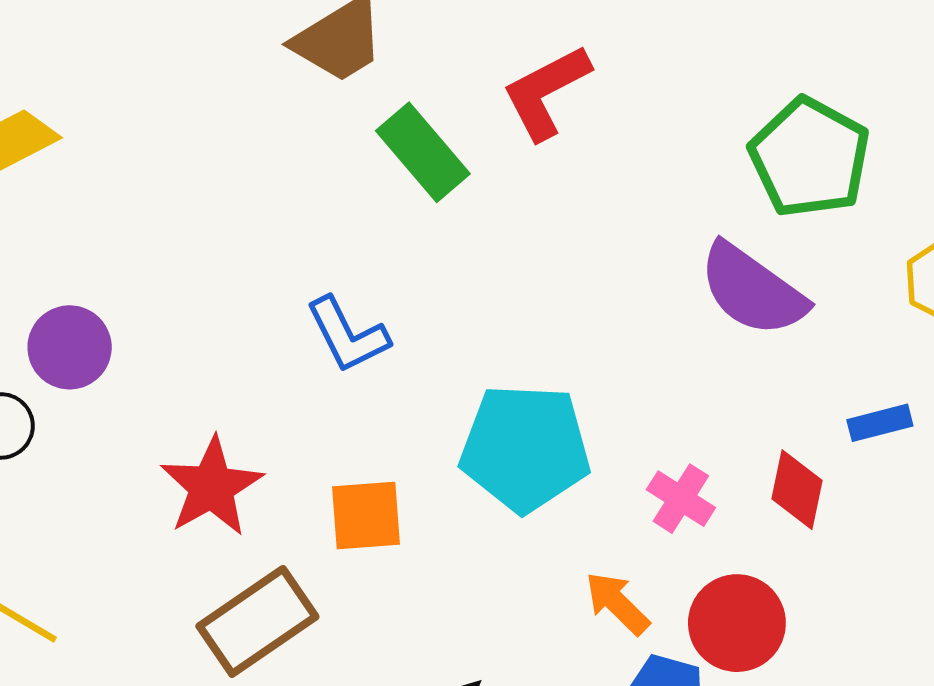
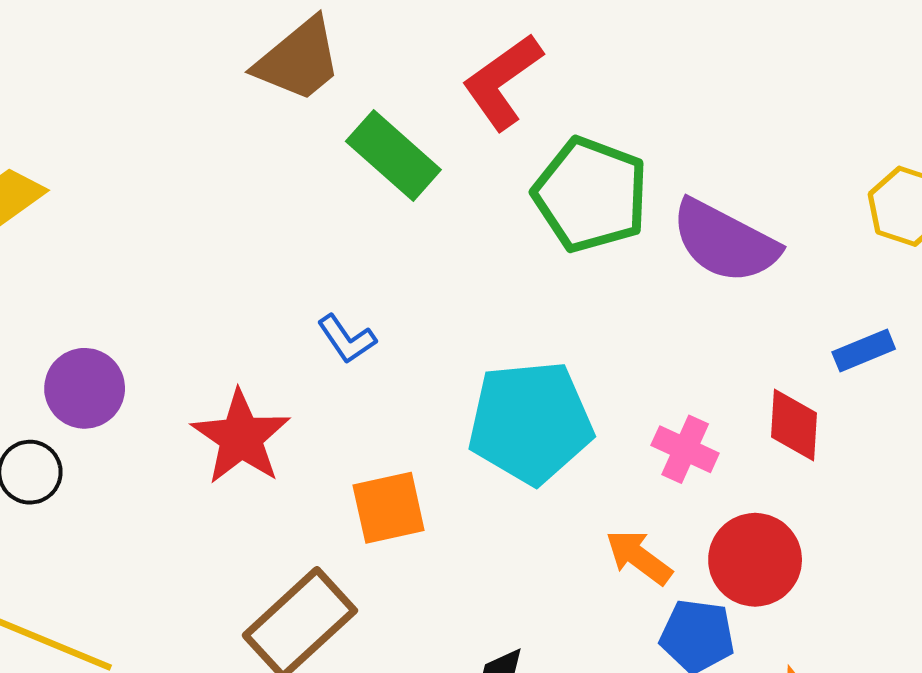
green pentagon: (810, 158) -> (591, 195), moved
blue L-shape: (347, 335) -> (347, 339), size x0.7
red star: (212, 487) -> (241, 437), moved

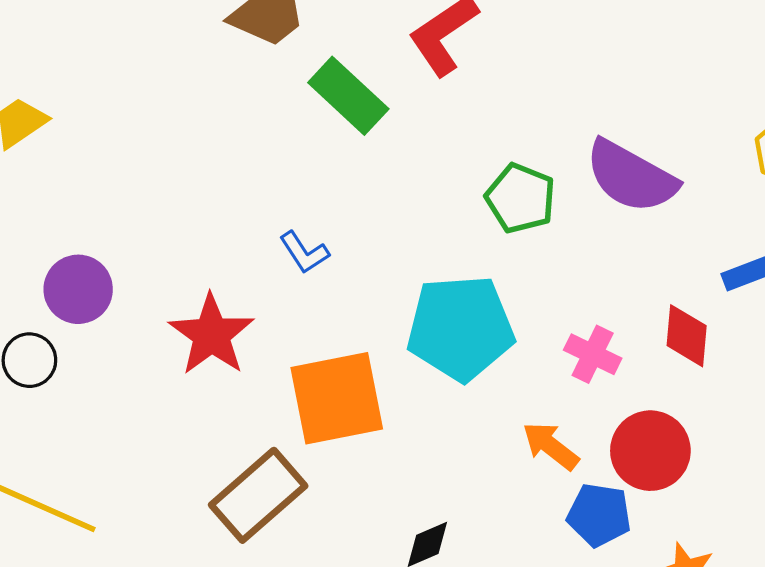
green pentagon: (591, 195) -> (520, 198), moved, size x0.7
orange square: (389, 508) -> (337, 398), size x1.5

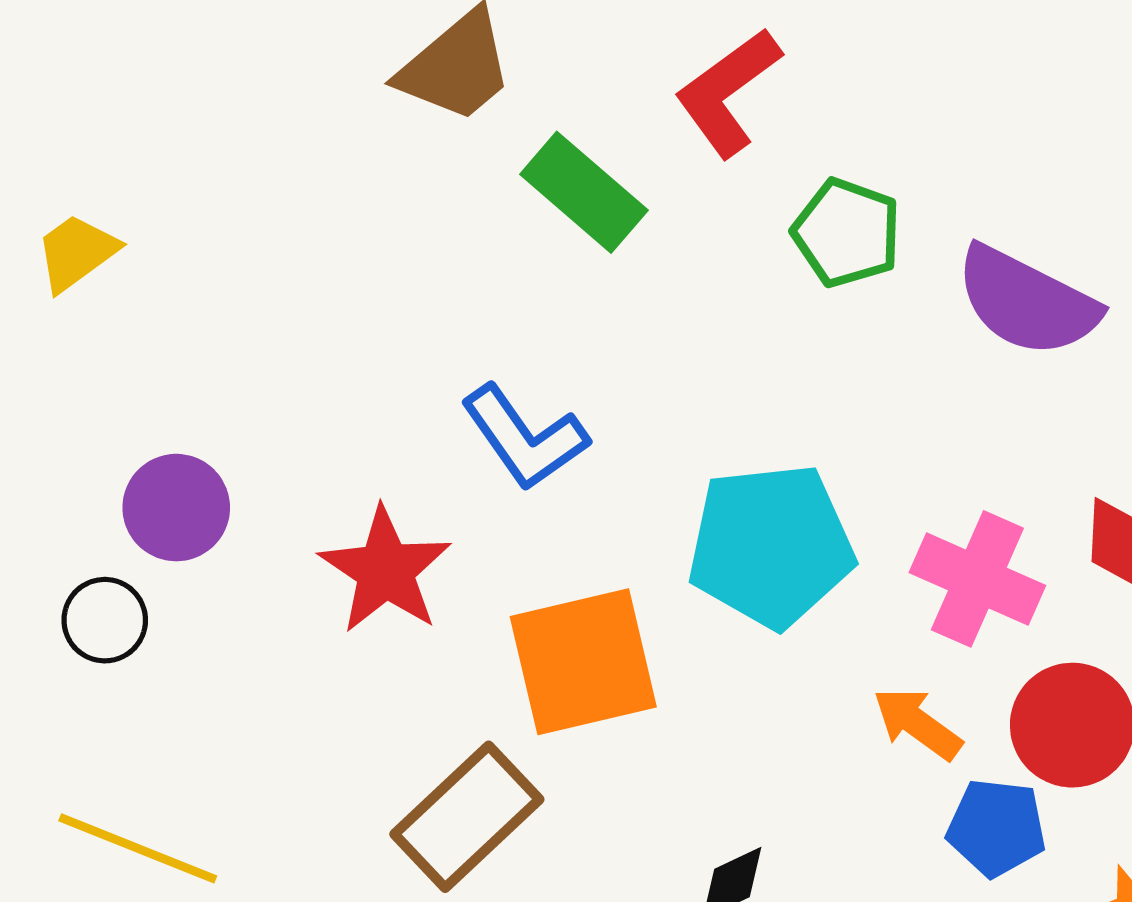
green pentagon: (520, 198) -> (847, 233), moved
blue L-shape: (304, 252) -> (525, 438), size x1.6
pink cross: (593, 354) -> (977, 579), size x1.5

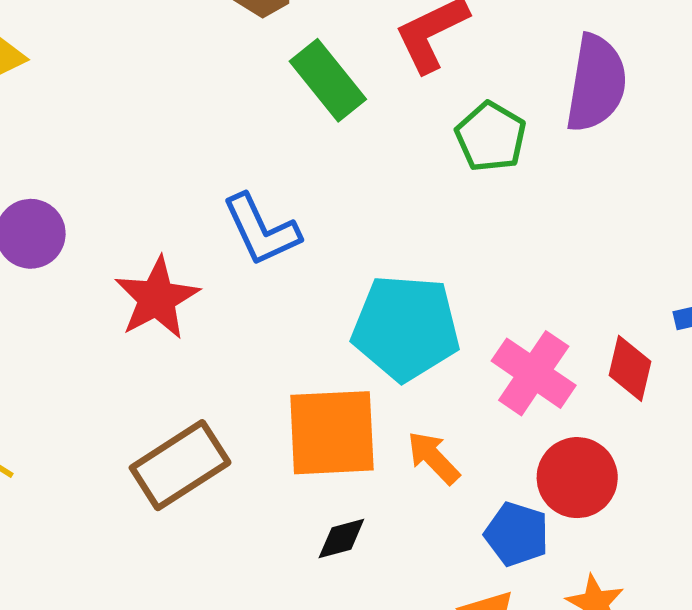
purple semicircle: (1027, 302) -> (596, 83), moved, turned -118
orange square: (583, 662) -> (332, 433), moved
orange arrow: (917, 724) -> (433, 458), moved

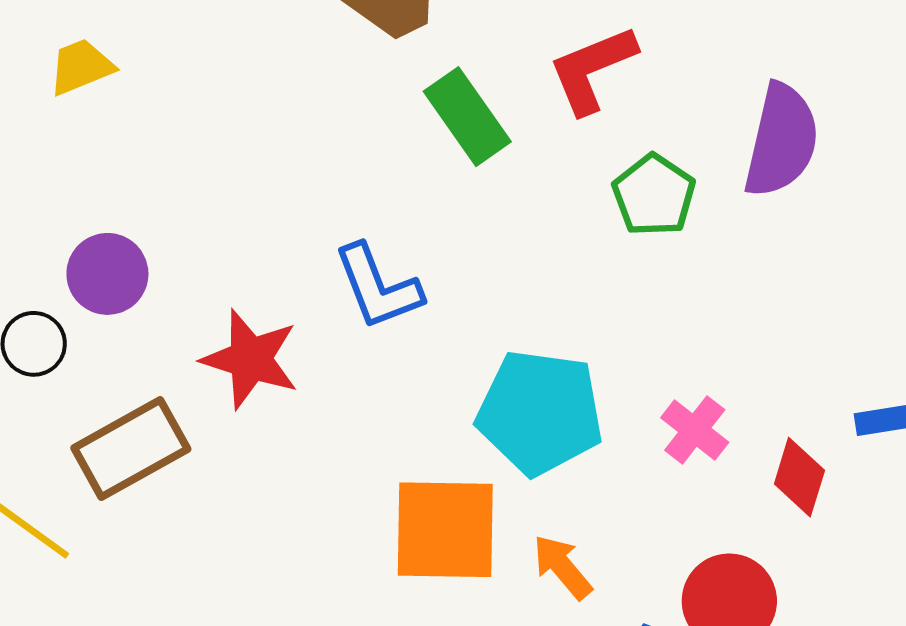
red star: (157, 298) -> (250, 359), turned -30
pink cross: (534, 373) -> (695, 430), moved, size x0.7
brown rectangle: (180, 465) -> (131, 449), moved

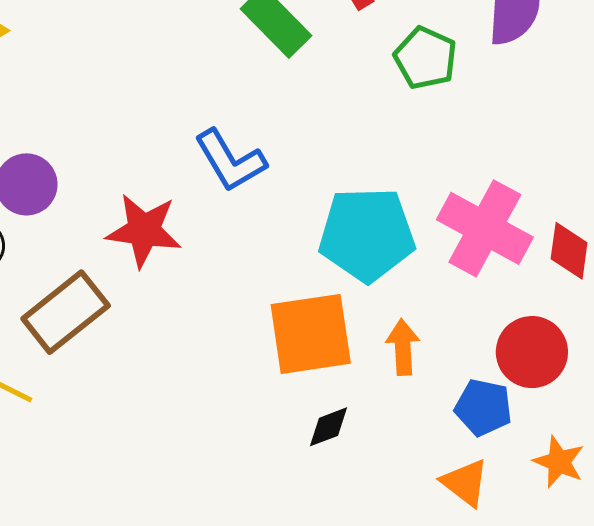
pink cross: (695, 430) -> (485, 228), size x1.8
orange arrow: (562, 567) -> (403, 347), turned 46

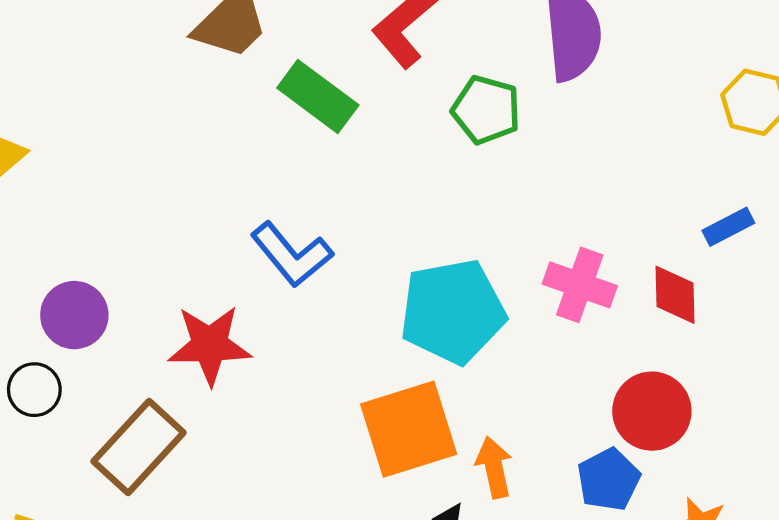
pink cross: (485, 228) -> (580, 285), size x0.7
orange arrow: (403, 347) -> (494, 467), moved
blue pentagon: (483, 407) -> (609, 480), turned -30

